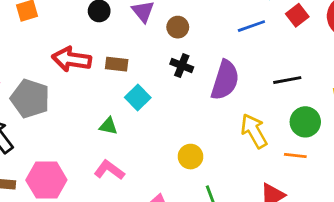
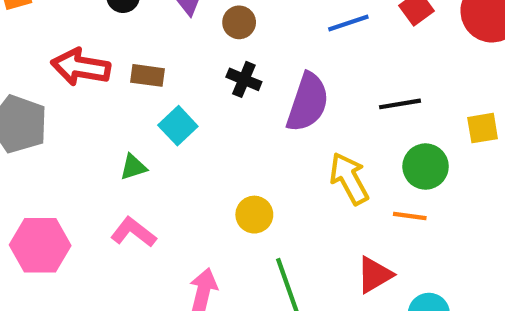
green triangle: (108, 126) -> (133, 167), turned -30

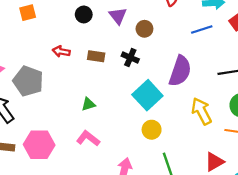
red arrow: (81, 67) -> (61, 51), size x0.6
black cross: (244, 79) -> (130, 58), moved
cyan square: (178, 126) -> (147, 95), moved, size x1.5

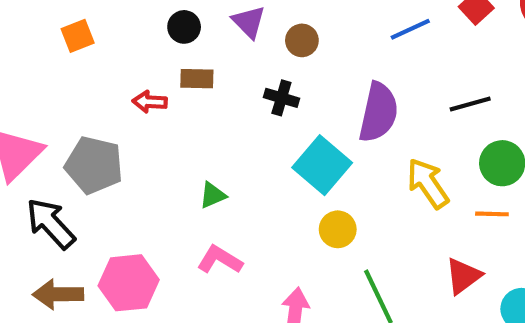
brown rectangle: (96, 56) -> (197, 79), moved

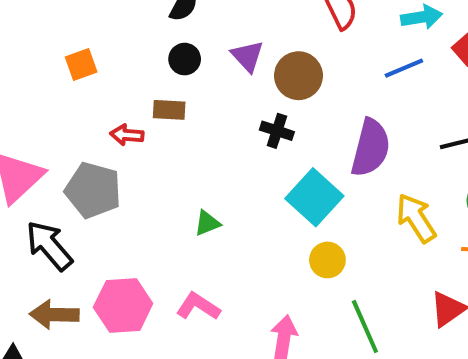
brown circle: (302, 40) -> (298, 76), size x1.5
brown rectangle: (197, 79) -> (169, 110), moved
red arrow: (150, 102) -> (127, 135), moved
pink L-shape: (220, 260) -> (198, 306), moved

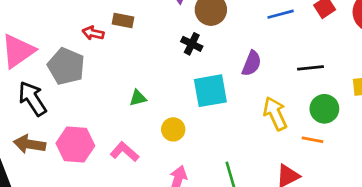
purple semicircle: (371, 148) -> (252, 63), size x0.7
cyan square: (314, 197) -> (210, 91), turned 30
yellow circle: (327, 260) -> (173, 129), moved

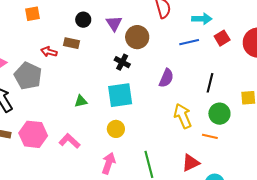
black line: (310, 68) -> (210, 83), turned -72
cyan square: (210, 91) -> (120, 95), moved
yellow circle: (173, 129) -> (116, 129), moved

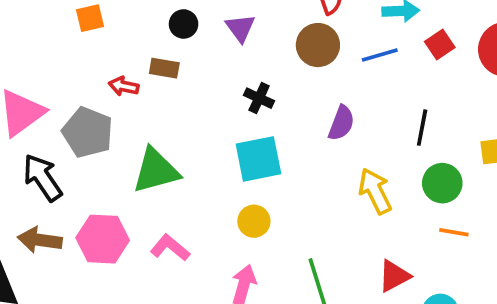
brown circle: (137, 37) -> (318, 45), moved
green triangle: (81, 101) -> (156, 171), moved, size x2.0
orange line: (210, 136) -> (454, 232), moved

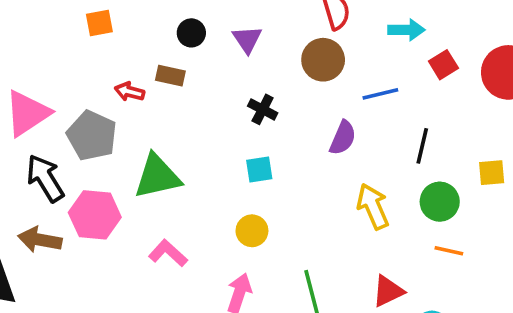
blue line: (380, 55) -> (380, 94), moved
cyan square: (258, 159) -> (259, 169), size x0.6
pink hexagon: (103, 239) -> (95, 215), moved

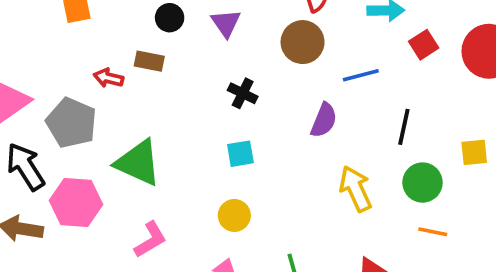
green triangle: (157, 176) -> (138, 163), turned 38
pink L-shape: (168, 253) -> (150, 240), turned 108

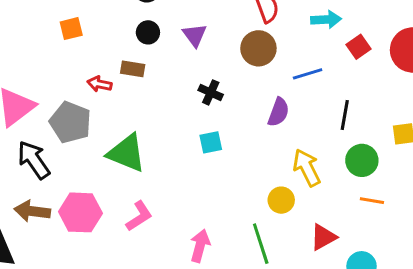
pink hexagon: (76, 203) -> (80, 212), moved
yellow circle: (234, 215) -> (281, 200), moved

